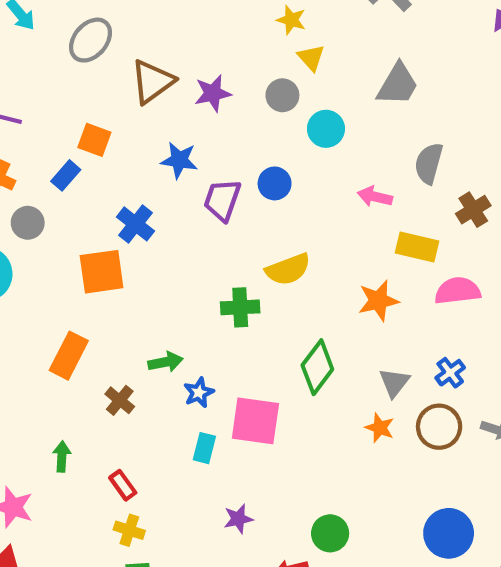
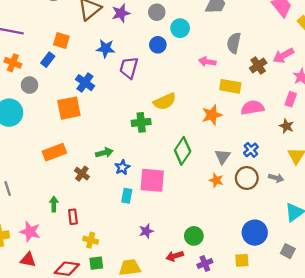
blue circle: (275, 183) -> (158, 45), moved
orange rectangle: (69, 356) -> (54, 152), turned 45
red rectangle: (123, 485) -> (73, 217), moved, turned 32

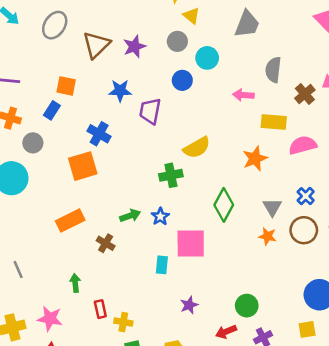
blue star: (122, 167) -> (160, 216), moved
red rectangle: (73, 217) -> (100, 309), moved

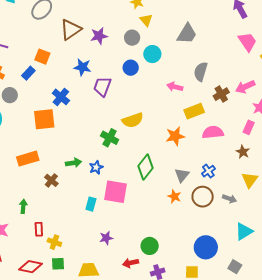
yellow rectangle: (274, 122) -> (194, 111), turned -36
green cross: (171, 175) -> (110, 138), turned 30

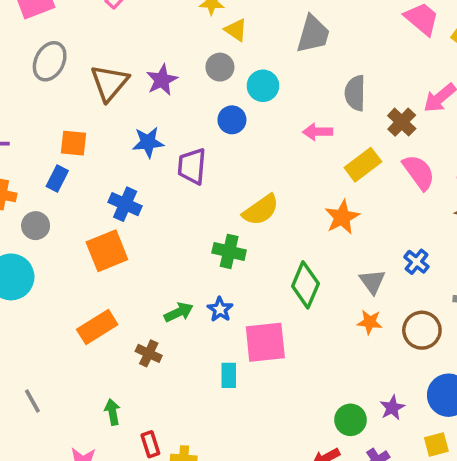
pink semicircle: (213, 132) -> (419, 172), moved, turned 75
brown circle: (203, 197) -> (422, 330), moved
purple star: (106, 238) -> (392, 408), moved

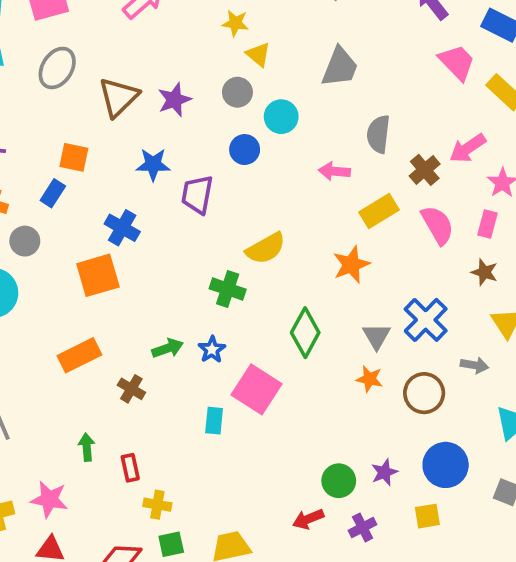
blue cross: (417, 262) -> (426, 320), size x1.6
pink square: (265, 342) -> (257, 389), turned 33
red rectangle: (150, 444) -> (130, 468), moved

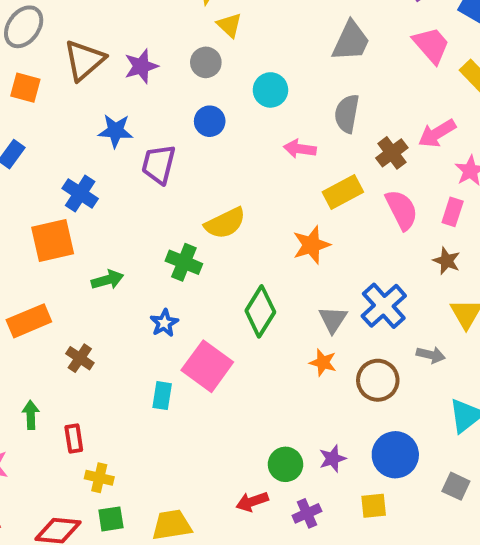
gray trapezoid: (340, 67) -> (351, 41), moved
cyan circle: (281, 117) -> (270, 90), moved
orange square: (74, 157) -> (25, 88), moved
green arrow: (168, 348) -> (107, 280), moved

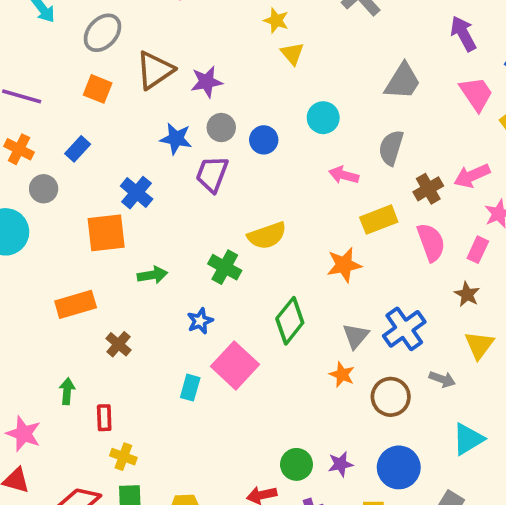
gray circle: (206, 62) -> (221, 128), moved

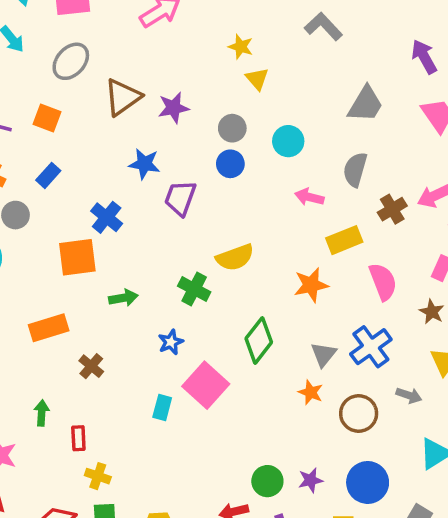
orange square: (98, 89) -> (47, 118), moved
gray circle: (221, 128) -> (232, 128), moved
pink semicircle: (431, 242) -> (383, 282), moved

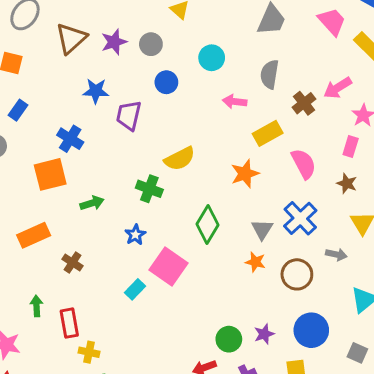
gray circle: (232, 128) -> (151, 44), moved
cyan rectangle: (162, 408) -> (135, 289), turned 36
red rectangle: (78, 438) -> (69, 323), size x1.4

